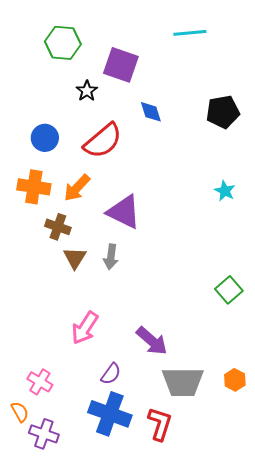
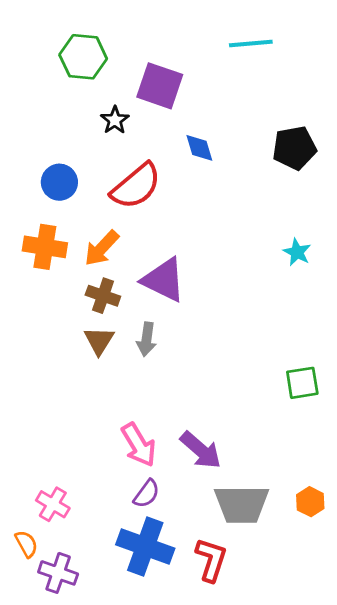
brown cross: (58, 227) -> (103, 296), moved
green square: (229, 290) -> (302, 383), turned 32
pink arrow: (85, 328) -> (139, 445), moved, turned -64

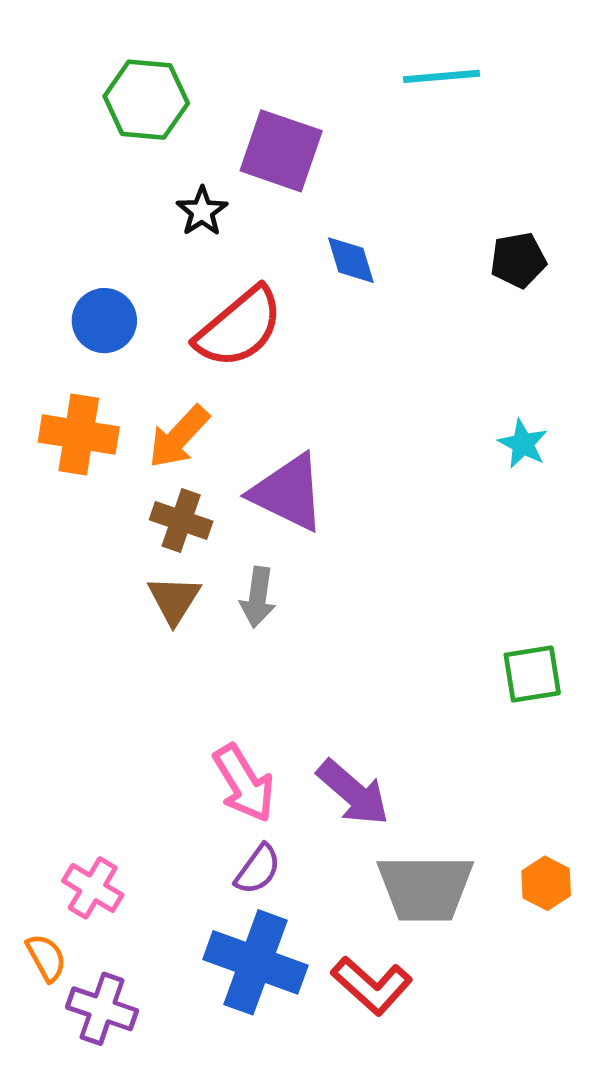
black pentagon: (294, 148) -> (518, 260), size x0.7
red L-shape: (211, 560) -> (372, 986), turned 114

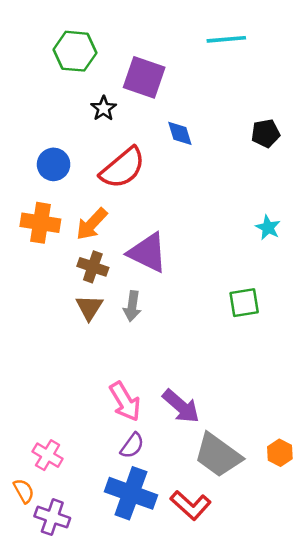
green square: (532, 674) -> (244, 303), moved
gray trapezoid: (425, 888) -> (218, 455), turned 36

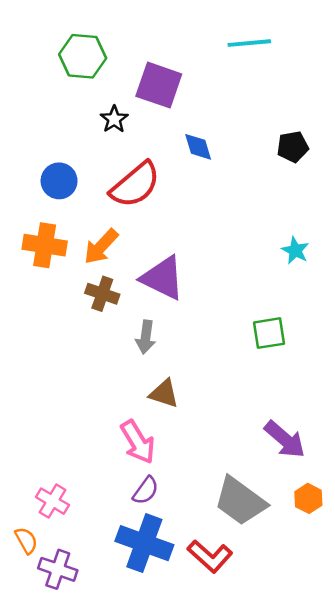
brown triangle: (89, 307) -> (164, 393), moved, turned -44
purple arrow: (181, 406) -> (285, 439), moved

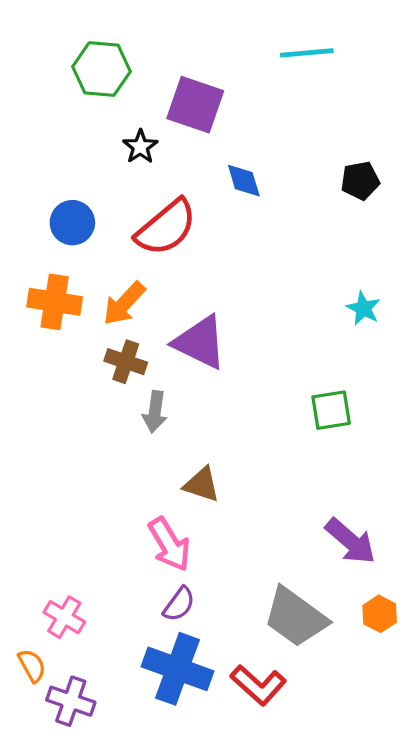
gray arrow: (146, 337) -> (155, 412), moved

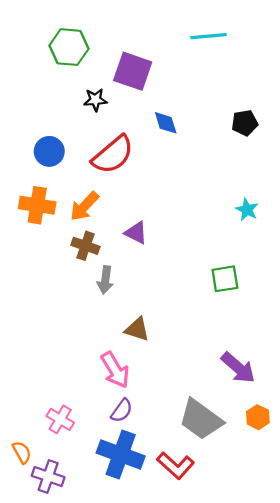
black star: (140, 147) -> (95, 100), turned 30
purple triangle: (200, 342) -> (136, 233), size x0.6
pink cross: (64, 617) -> (60, 419), moved

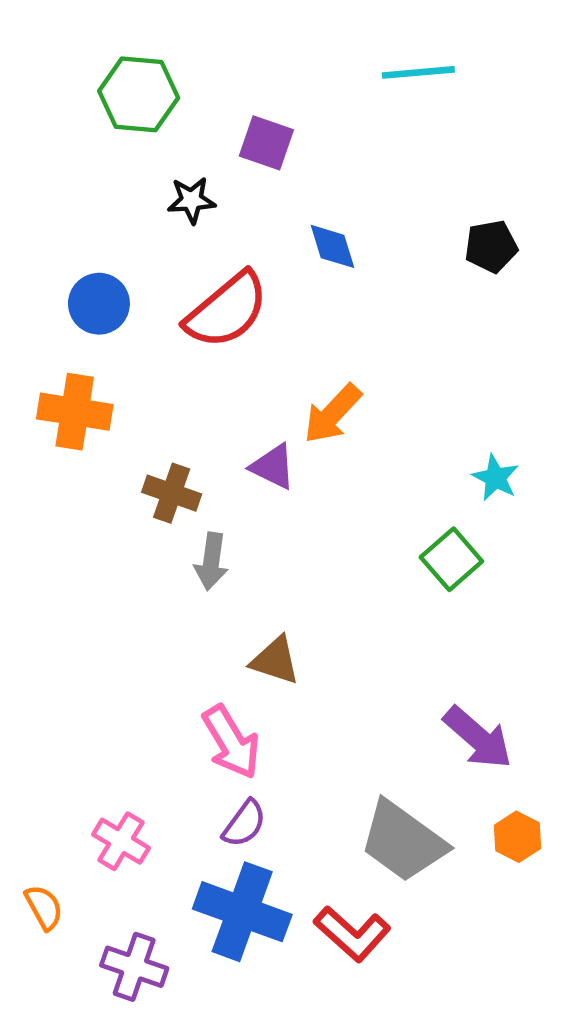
purple square: (133, 71) -> (266, 143), size x0.7
orange arrow: (84, 206) -> (332, 414), moved
cyan star: (247, 210) -> (495, 478), moved
green square: (225, 279) -> (451, 559), turned -32
purple cross: (48, 476) -> (134, 967), moved

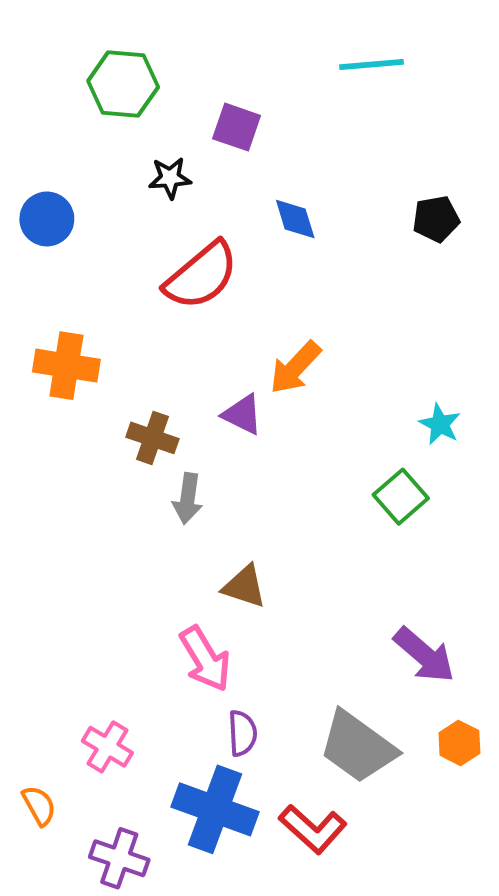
blue circle: (99, 304) -> (47, 219), moved
purple semicircle: (244, 824) -> (242, 733), moved, turned -39

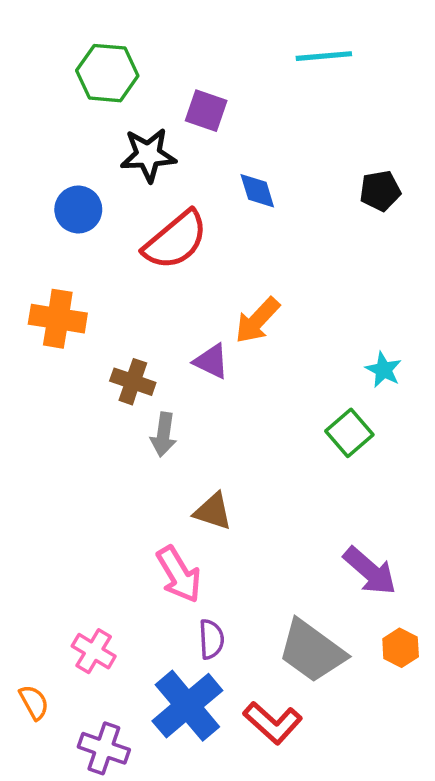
black star: (170, 178) -> (148, 155), size x1.5
blue circle: (47, 219) -> (78, 210), moved
blue cross: (215, 809) -> (187, 706), turned 30

